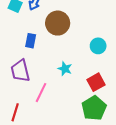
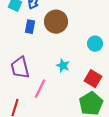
blue rectangle: (31, 41) -> (30, 27), moved
red square: (96, 82) -> (93, 79), turned -30

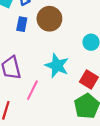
cyan star: (63, 66) -> (57, 66), size x1.6

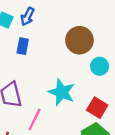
brown circle: (49, 19) -> (79, 40), moved

